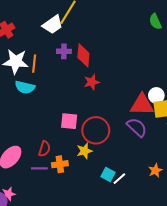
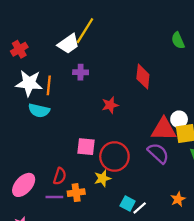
red diamond: (83, 55) -> (143, 77), moved

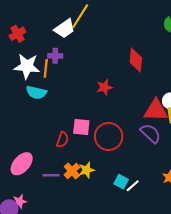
purple cross: (81, 72) -> (55, 56), moved
red semicircle: (60, 176) -> (62, 140), moved
yellow star: (102, 178) -> (87, 170), moved
orange cross: (76, 193) -> (72, 171), turned -35

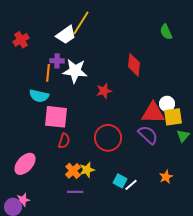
white star: (27, 66) -> (75, 71), moved
pink square: (81, 127) -> (56, 117), moved, size x1.4
purple line: (51, 175) -> (75, 192), moved

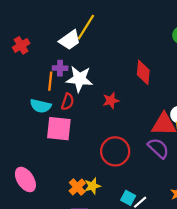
red semicircle: (64, 141) -> (68, 102), moved
pink ellipse: (25, 164) -> (25, 179), turned -75

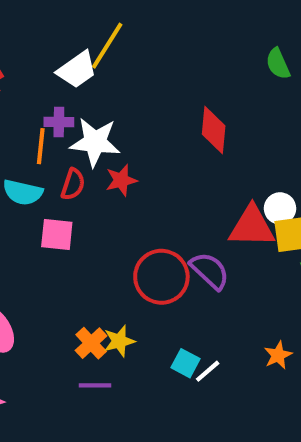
red star: (111, 101) -> (121, 180), moved
pink square: (59, 129) -> (57, 235), size x0.7
purple semicircle: (158, 148) -> (210, 271), moved

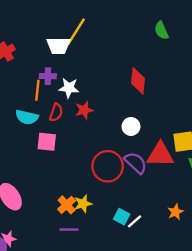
green semicircle: (278, 64) -> (161, 30), moved
white trapezoid: (77, 70) -> (58, 46), turned 35
white star: (95, 142) -> (69, 88), size x0.7
white circle: (280, 208) -> (131, 126), moved
red triangle: (252, 227) -> (160, 155), moved

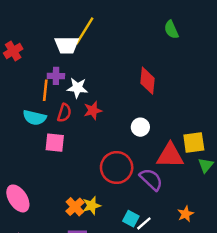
purple semicircle: (136, 163) -> (151, 179), moved

